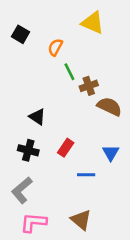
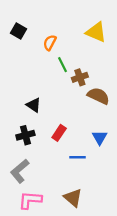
yellow triangle: (93, 23) -> (96, 32), moved
black cross: (28, 150) -> (25, 135), turned -30

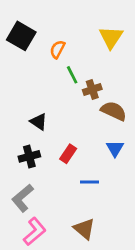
black square: (19, 31) -> (21, 36), size x1.5
yellow triangle: (96, 32) -> (111, 37), turned 40
blue triangle: (100, 138) -> (115, 148), moved
pink L-shape: (30, 200) -> (35, 231), turned 135

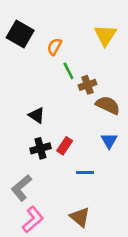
black cross: (29, 156) -> (40, 148), moved

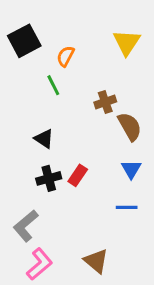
black square: (20, 34) -> (24, 41), turned 32
green line: (68, 71) -> (53, 85), moved
brown semicircle: (108, 105) -> (130, 126), turned 35
blue line: (85, 173) -> (127, 207), moved

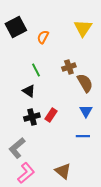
green line: (53, 85) -> (36, 70), moved

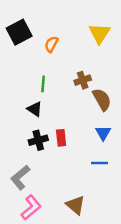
green line: (36, 70) -> (43, 84), turned 32
red rectangle: (51, 115) -> (61, 138), turned -40

